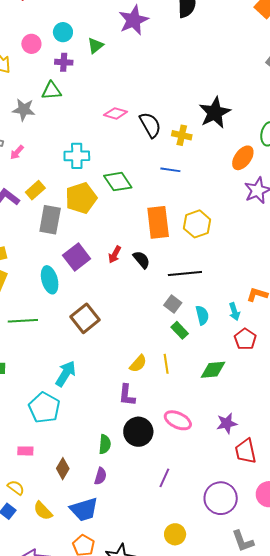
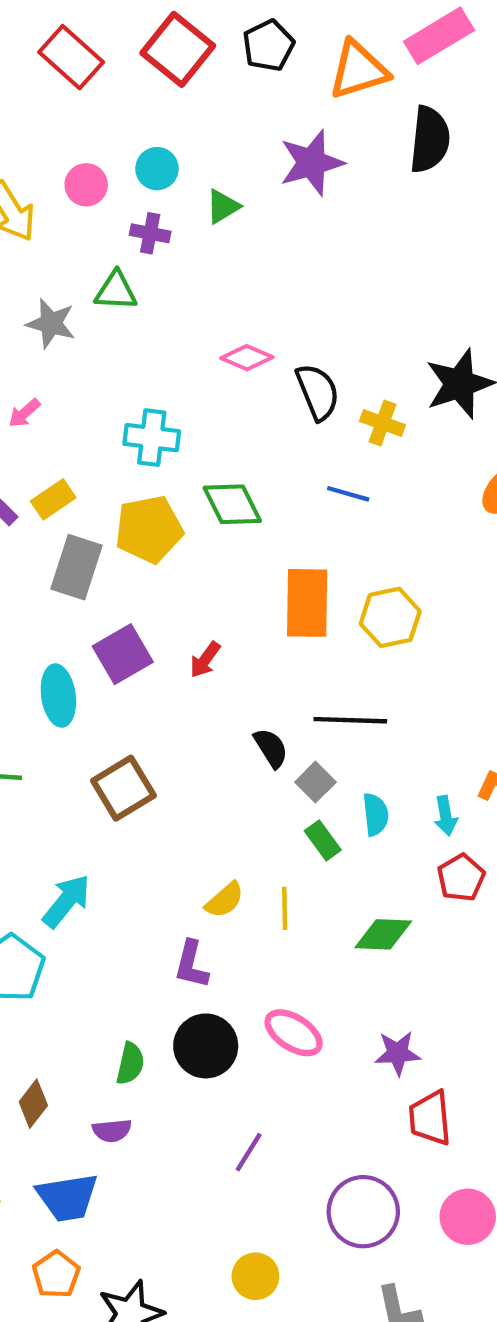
black semicircle: (142, 260) -> (271, 748), moved
purple semicircle: (100, 476) -> (112, 1131), turned 60

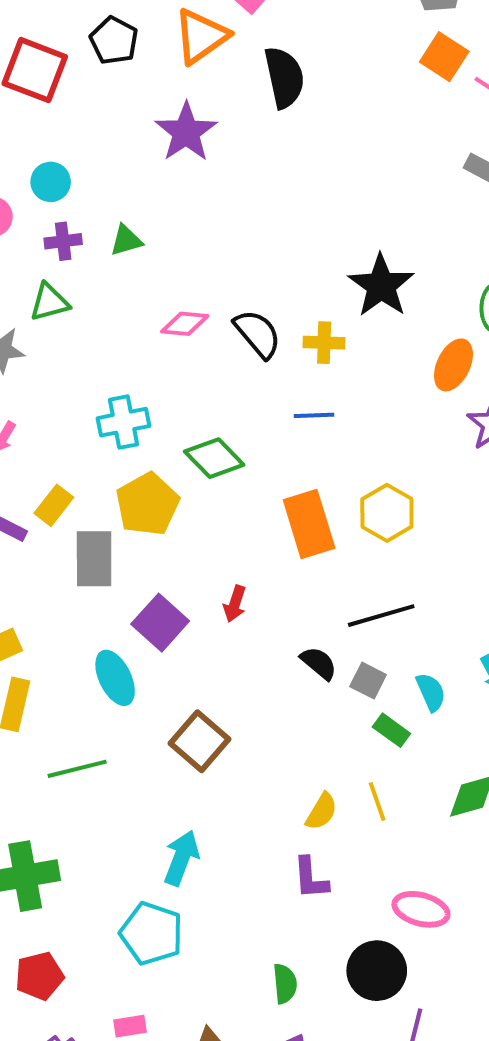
green triangle: (223, 206) -> (126, 240), moved, turned 33
black circle: (206, 1046) -> (377, 971), moved

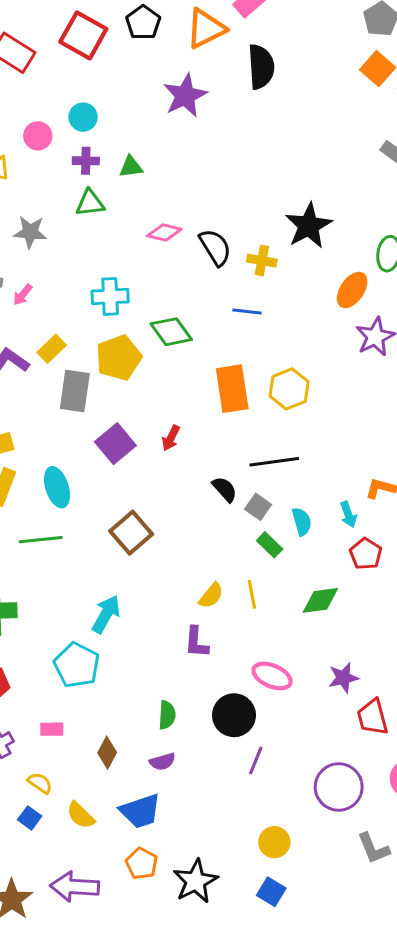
green triangle: (49, 302) -> (90, 203), moved
cyan ellipse: (115, 678) -> (57, 487), moved

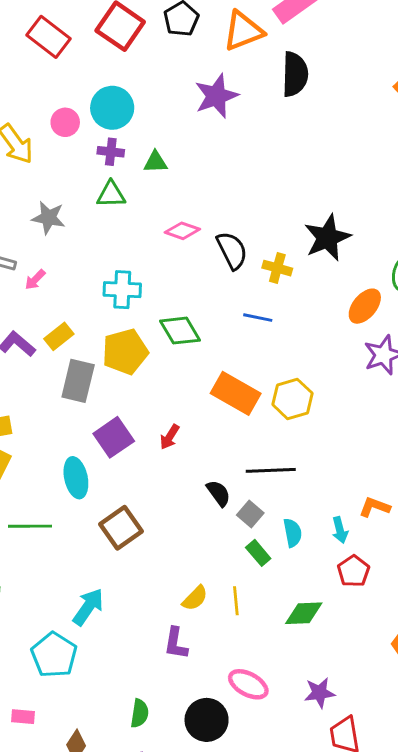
cyan circle: (83, 117) -> (112, 108), size x1.5
orange rectangle: (232, 389) -> (236, 393), turned -57
cyan ellipse: (57, 487) -> (76, 478), moved

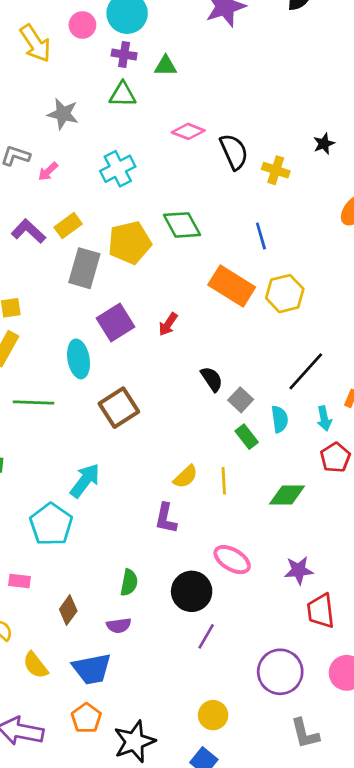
black star: (327, 238) -> (324, 144), size x0.5
cyan cross: (122, 290) -> (118, 169), moved, turned -32
blue line: (258, 318) -> (261, 236), moved, turned 60
black line: (271, 470) -> (306, 371), moved, turned -48

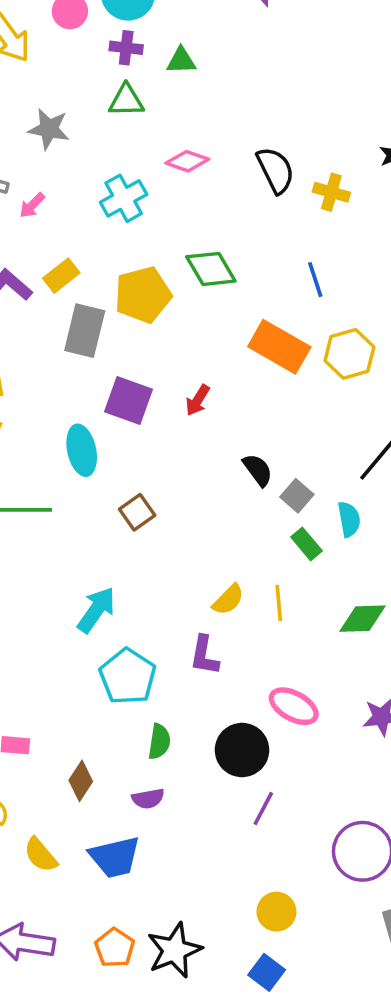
pink diamond: (188, 131) -> (187, 161), moved
purple square: (116, 323) -> (129, 401), turned -36
brown square: (119, 408) -> (137, 512), size x0.7
cyan pentagon: (51, 524) -> (128, 677), moved
orange pentagon: (86, 718) -> (115, 948), moved

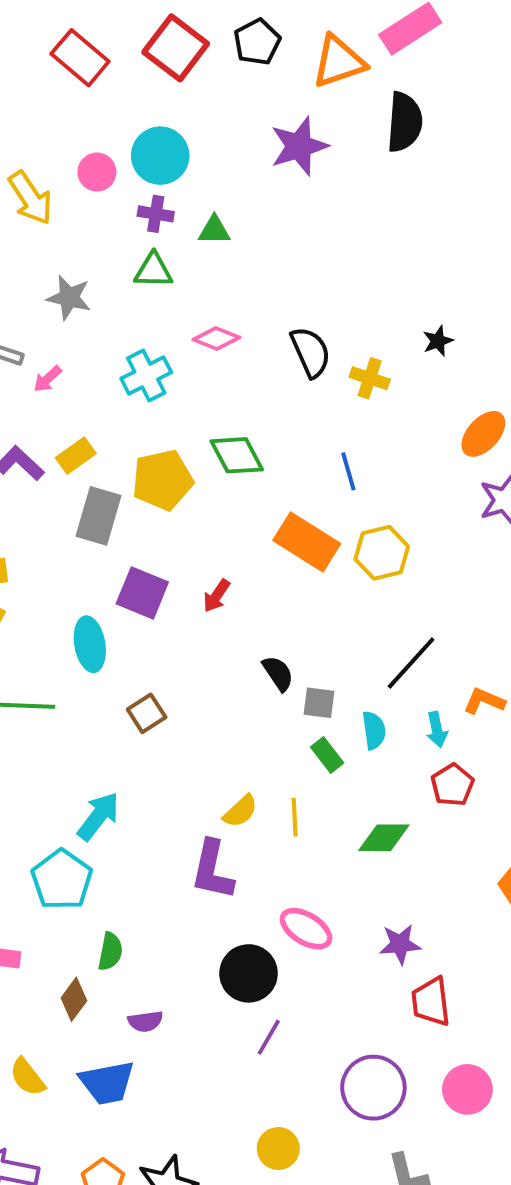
gray square: (297, 496) -> (319, 703), turned -36
purple L-shape: (204, 655) -> (212, 870), size x1.4
cyan pentagon: (128, 677) -> (62, 880), moved
green semicircle: (159, 742) -> (110, 952), moved

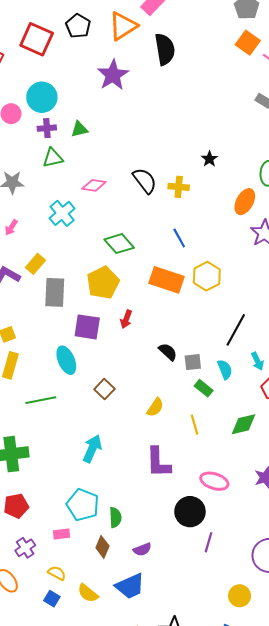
yellow pentagon: (163, 480) -> (103, 283), moved
yellow semicircle: (240, 811) -> (155, 407), moved
cyan pentagon: (62, 880) -> (83, 505), moved
yellow circle: (278, 1149) -> (240, 596), moved

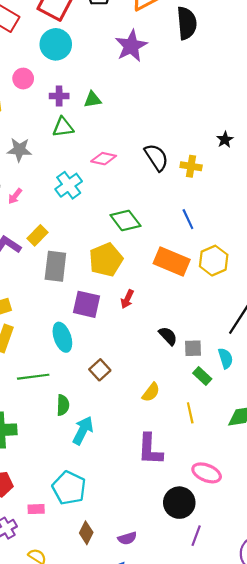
cyan circle: (42, 97) -> (56, 44), moved
green semicircle: (115, 518) -> (63, 405), moved
pink rectangle: (62, 534) -> (36, 509), moved

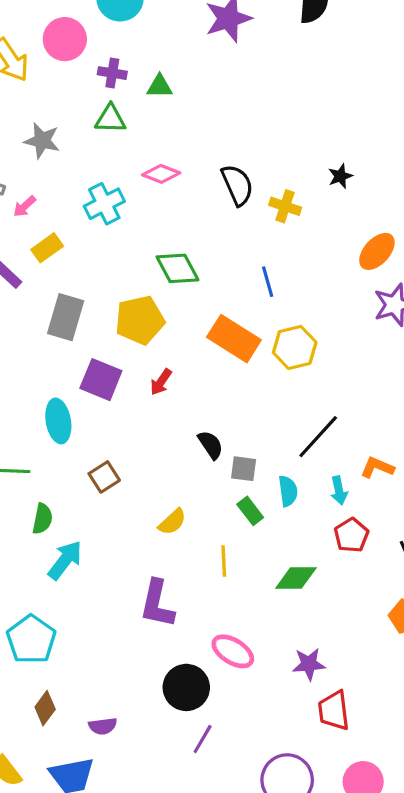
pink circle: (23, 79) -> (65, 39), size x1.4
yellow rectangle: (37, 235) -> (47, 248), moved

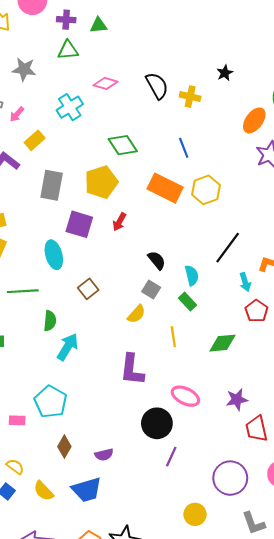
gray square: (244, 469) -> (151, 289), moved, turned 30
cyan semicircle: (288, 491) -> (192, 275), moved

